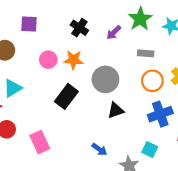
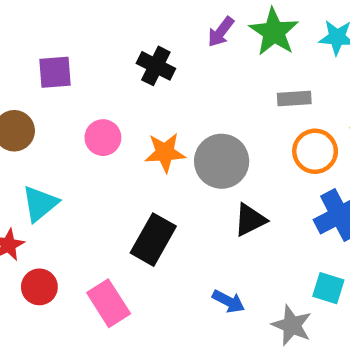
purple arrow: (114, 32) -> (221, 32), moved
orange star: (73, 60) -> (165, 153), moved
black rectangle: (66, 96) -> (153, 240), moved

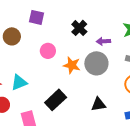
purple arrow: (221, 32) -> (103, 41), moved, turned 32
gray circle: (222, 161) -> (96, 63), moved
cyan triangle: (40, 204) -> (19, 82), moved

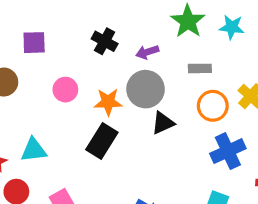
cyan triangle: (19, 82) -> (34, 150), turned 30
black rectangle: (56, 100) -> (102, 141), moved
black triangle: (98, 104) -> (163, 123), moved

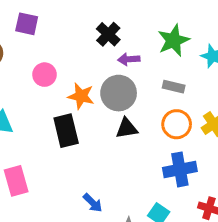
black cross: (105, 41) -> (108, 34), moved
black rectangle: (102, 141) -> (66, 131), turned -60

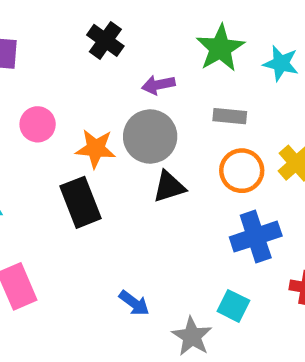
black cross: (108, 34) -> (105, 40), moved

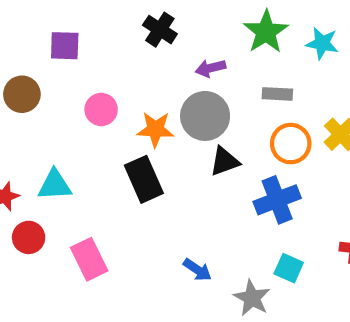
blue cross: (256, 237) -> (277, 200), moved

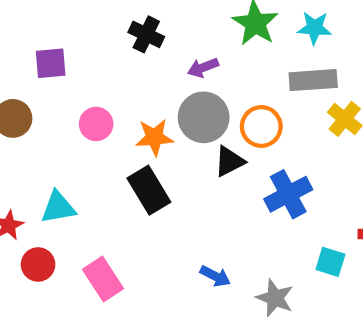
gray rectangle: (277, 94) -> (313, 80), moved, size x1.5
orange circle: (291, 144) -> (261, 126), moved
cyan square: (289, 268) -> (330, 262), moved

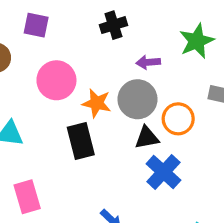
black cross: (146, 34) -> (113, 25), turned 30
pink circle: (96, 124) -> (56, 80), size x1.5
blue cross: (288, 194) -> (163, 172), moved, turned -36

